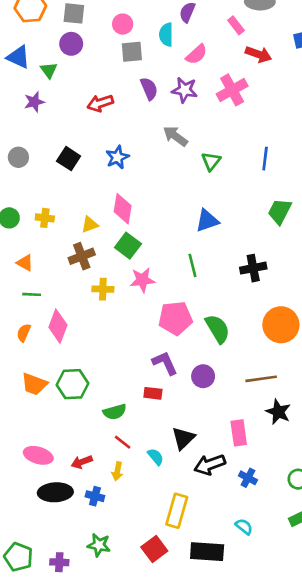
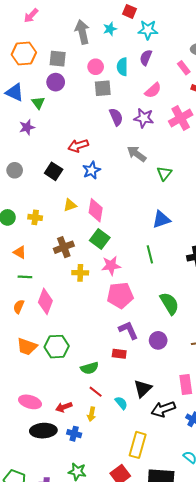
cyan semicircle: (166, 35) -> (122, 67), moved
red arrow: (100, 103) -> (78, 146), moved
yellow triangle: (90, 225) -> (70, 205), moved
pink pentagon: (175, 318) -> (120, 295), moved

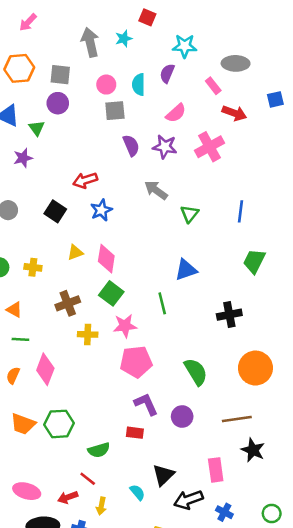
cyan star: (148, 30) -> (185, 46), moved
green line: (150, 254) -> (162, 303), moved
red line: (96, 392) -> (88, 479), moved

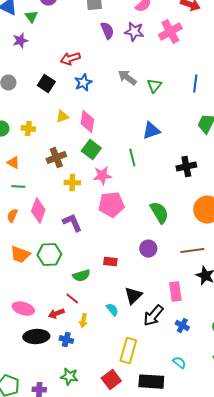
gray arrow: (156, 190) -> (127, 78), moved
purple L-shape: (146, 404) -> (72, 223), moved
black arrow: (188, 500) -> (153, 316), turned -30

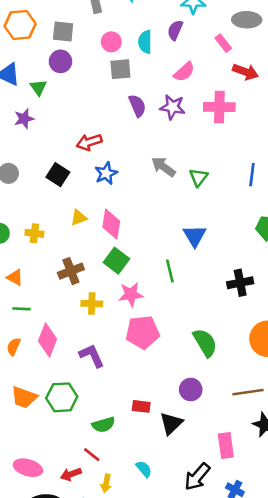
pink cross: (170, 32) -> (219, 107), turned 30
blue triangle: (151, 131) -> (195, 236), turned -42
black triangle: (133, 296) -> (171, 423), moved

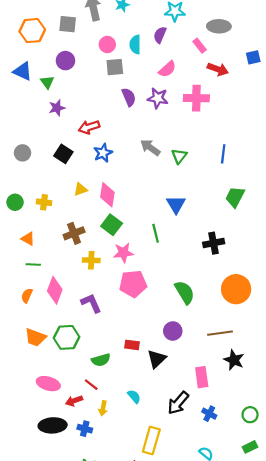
gray square: (63, 31) -> (68, 24), moved
purple star: (24, 119) -> (57, 108), moved
pink ellipse: (28, 468) -> (48, 384), moved

